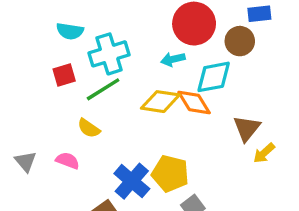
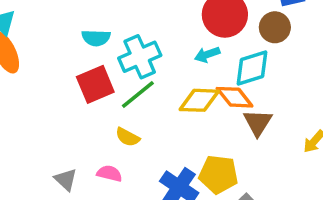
red square: (64, 75) -> (95, 84), size x1.5
brown triangle: (247, 128) -> (258, 123), moved

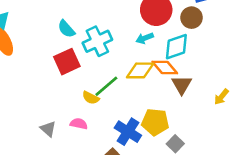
cyan semicircle: (96, 38) -> (66, 29), turned 48
green line: (138, 95) -> (106, 86), moved

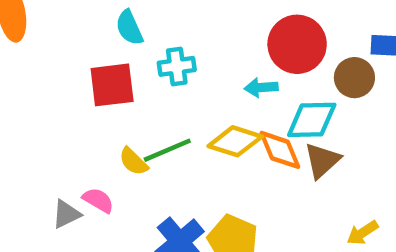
cyan cross: (97, 41) -> (177, 66), size x0.7
brown triangle: (182, 85) -> (322, 160), moved
gray triangle: (48, 129) -> (66, 214), moved, turned 35

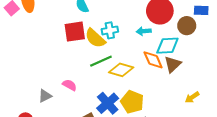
cyan cross: (177, 66) -> (110, 30), moved
yellow diamond: (235, 141) -> (121, 70), moved
yellow semicircle: (133, 162) -> (95, 38), moved, size x1.5
gray triangle: (66, 214) -> (45, 96), moved

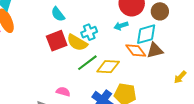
brown triangle: (173, 64) -> (155, 50), turned 42

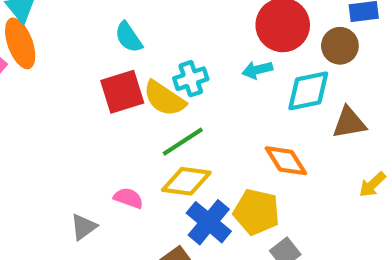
orange diamond: (136, 50) -> (286, 161), moved
brown triangle: (155, 50) -> (349, 123), moved
yellow diamond: (108, 67) -> (186, 181), moved

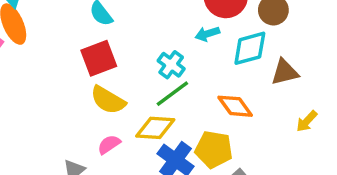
cyan cross: (191, 79) -> (171, 65), moved, turned -32
yellow semicircle: (164, 98) -> (108, 100), moved
green line: (183, 142) -> (172, 94), moved
pink semicircle: (128, 198) -> (109, 144), turned -50

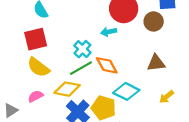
cyan diamond: (250, 48) -> (126, 91), moved, turned 35
orange diamond: (235, 106) -> (107, 65), moved

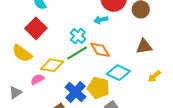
red square: (36, 39) -> (36, 28), turned -30
yellow semicircle: (38, 67) -> (22, 53), moved
yellow diamond: (67, 89) -> (52, 65), moved

